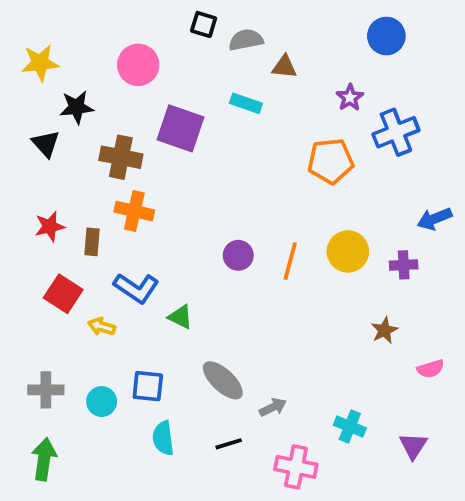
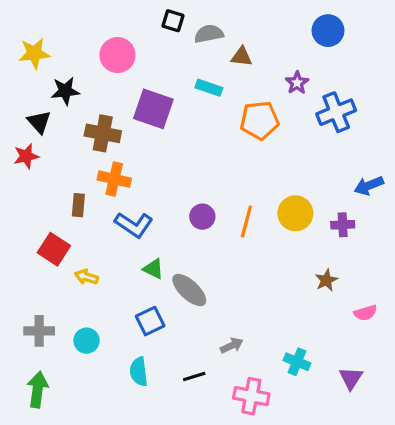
orange pentagon: (331, 161) -> (259, 120), moved
red star: (50, 226) -> (26, 156), moved
blue L-shape: (136, 288) -> (134, 225), moved
gray ellipse: (223, 380) -> (189, 290), moved
blue square: (148, 386) -> (150, 321), moved, turned -32

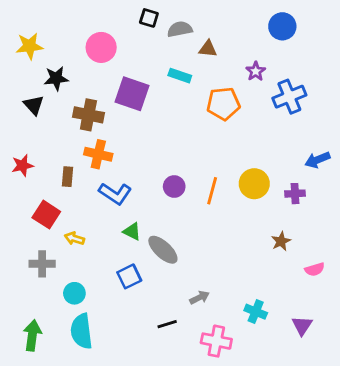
red star: (26, 156) -> (22, 165), moved
gray cross: (39, 331) -> (42, 264), moved
cyan semicircle: (139, 372) -> (81, 331), moved, size x1.4

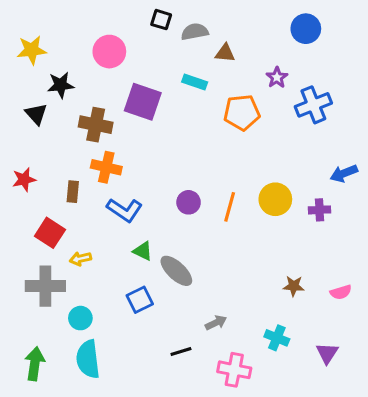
yellow arrow: (74, 238) -> (80, 259), turned -30
brown star: (281, 241) -> (294, 286), moved, turned 30
gray cross: (42, 264) -> (45, 286), size x1.4

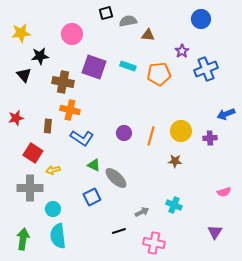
black square: (161, 20) -> (106, 13), turned -32
cyan rectangle: (195, 82) -> (128, 66), moved
brown star: (294, 286) -> (175, 161), moved
cyan cross: (277, 338) -> (174, 205), moved

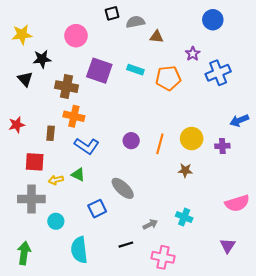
red square: (33, 153) -> (35, 162), turned -30
green triangle: (94, 165) -> (78, 175), moved
pink semicircle: (224, 192) -> (237, 203), size x1.6
cyan semicircle: (58, 236) -> (79, 250), moved

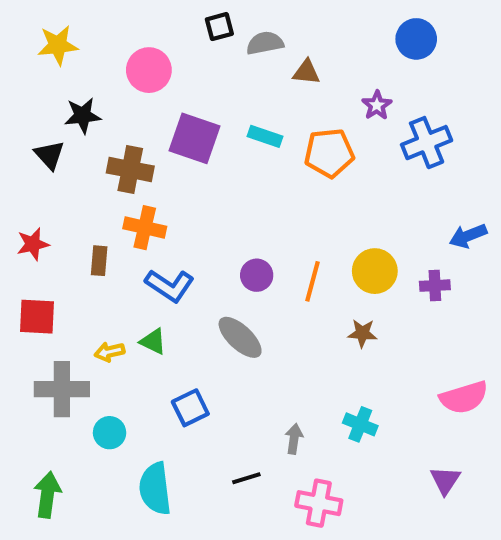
yellow star: (22, 35) -> (58, 45), moved
red square: (35, 162) -> (37, 317), moved
gray ellipse: (123, 188) -> (240, 337), moved
gray arrow: (150, 224) -> (294, 439), turned -56

